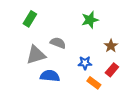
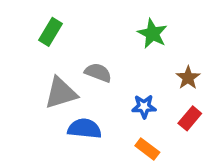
green star: (90, 20) -> (152, 34), turned -30
orange rectangle: (94, 83) -> (147, 149), moved

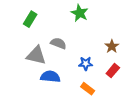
green star: (152, 34) -> (80, 13), moved
gray triangle: (61, 93) -> (36, 55), turned 30

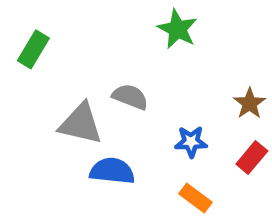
green rectangle: (30, 19) -> (33, 49), moved

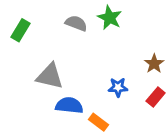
gray semicircle: (130, 97) -> (76, 23), moved
orange rectangle: (195, 198) -> (98, 122), moved

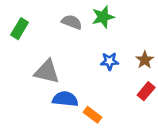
green star: (110, 18) -> (103, 17), turned 30
blue star: (118, 87) -> (110, 61), moved

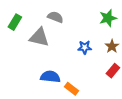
green star: (103, 17) -> (108, 18), moved
gray triangle: (47, 72) -> (39, 37), moved

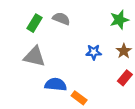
green rectangle: (15, 22) -> (34, 23), moved
gray triangle: (39, 37) -> (34, 57), moved

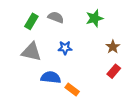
green star: (119, 20) -> (94, 18), moved
blue star: (94, 52) -> (65, 48), moved

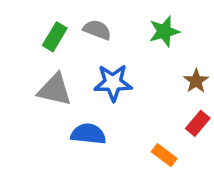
blue star: (65, 48) -> (113, 83), size x1.5
orange rectangle: (72, 90) -> (164, 155), moved

